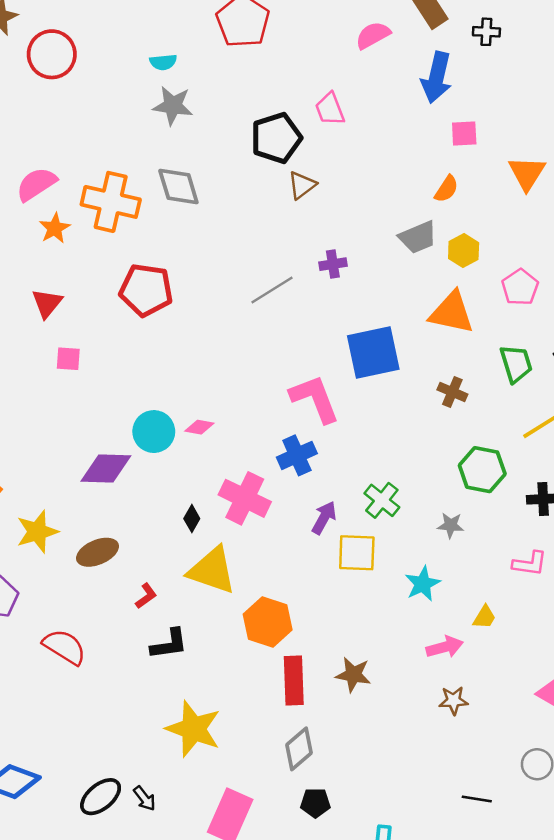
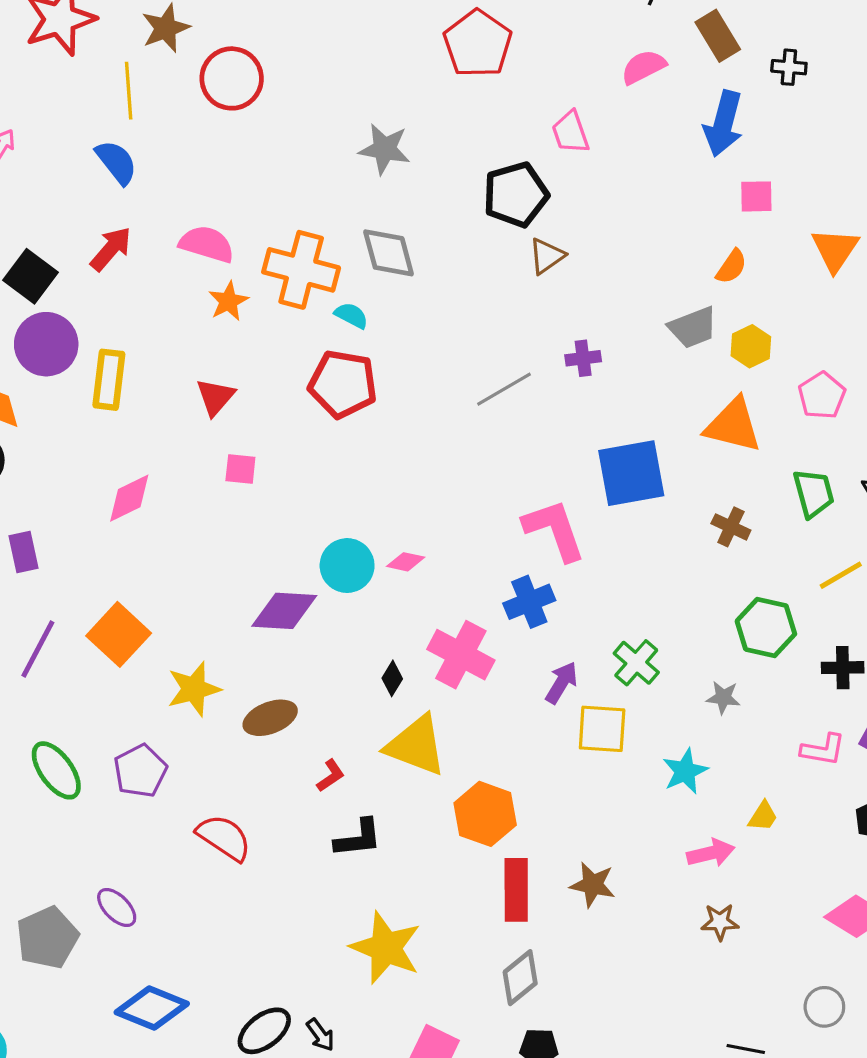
cyan semicircle: (163, 62) -> (351, 315), moved, turned -148
pink trapezoid: (330, 109) -> (571, 132), moved
pink semicircle: (36, 184) -> (207, 244), turned 48

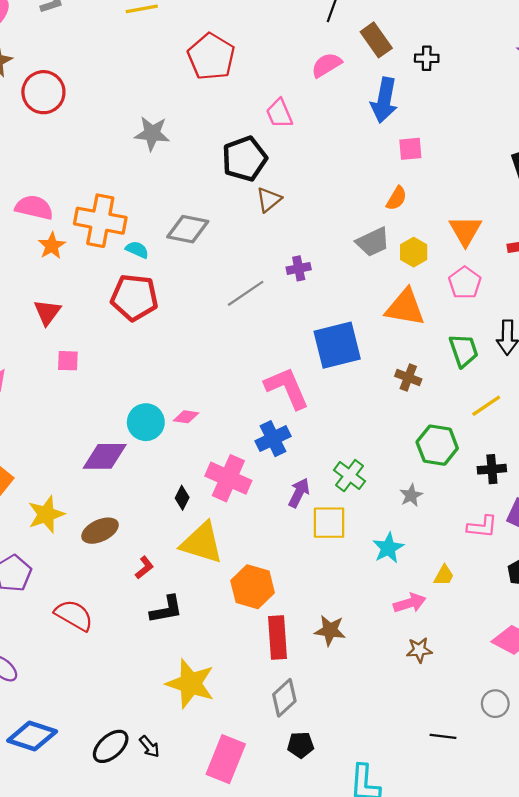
orange triangle: (835, 250) -> (465, 231), moved
gray diamond: (389, 253) -> (188, 229), moved, turned -60
gray star: (723, 697) -> (411, 495), turned -30

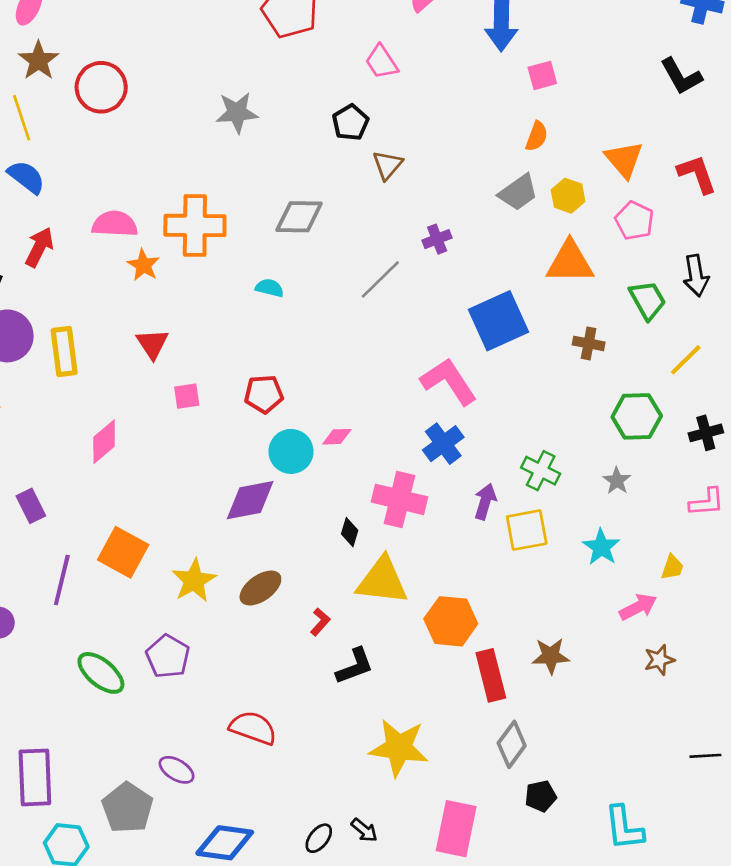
black pentagon: (245, 159) -> (350, 122), size x0.7
cyan semicircle: (137, 250) -> (270, 288), moved
red pentagon: (134, 297) -> (264, 394), moved, size x0.7
red semicircle: (74, 615) -> (253, 728), moved
black ellipse: (111, 746) -> (319, 838), size x0.7

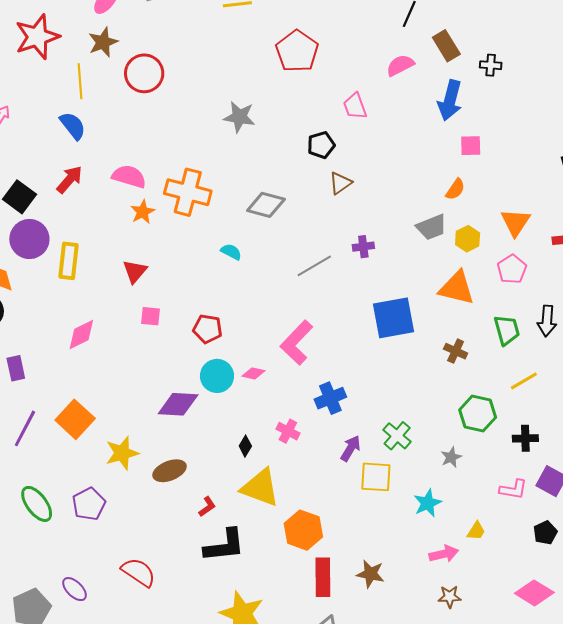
pink L-shape: (449, 381) -> (297, 343), moved, turned -117
pink cross: (399, 499) -> (288, 431), size x0.6
black L-shape: (355, 666) -> (224, 545), size x1.4

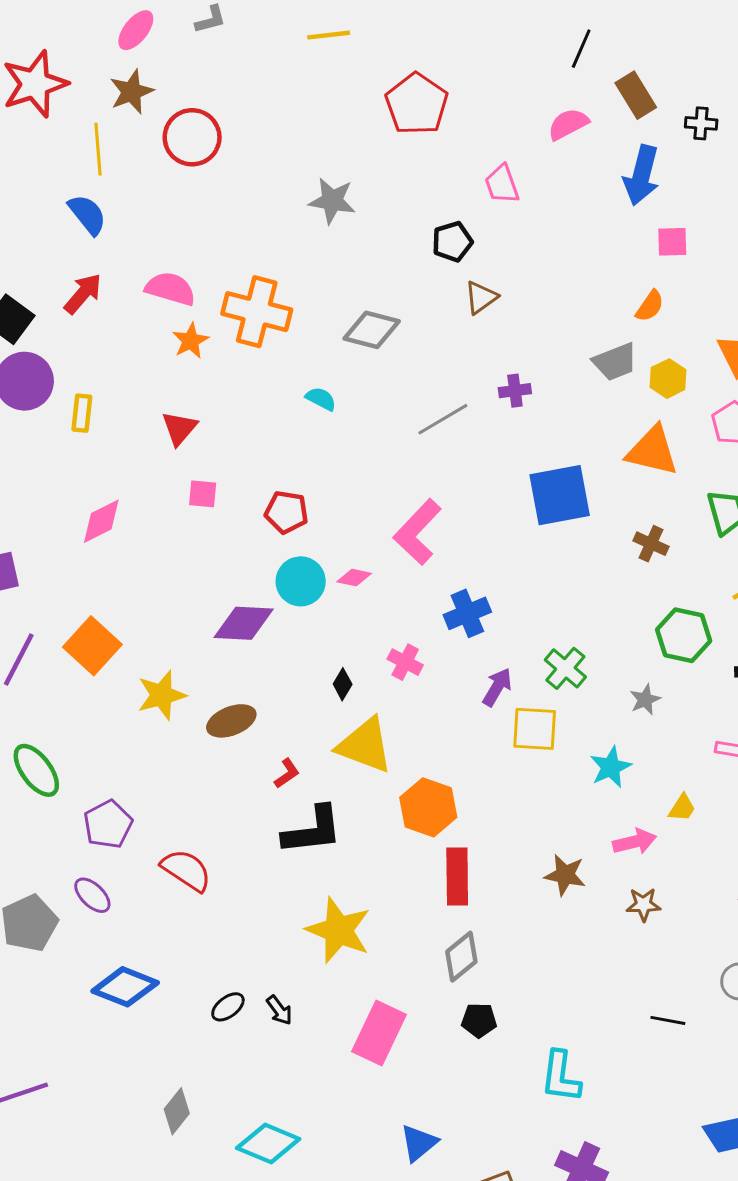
yellow rectangle: (69, 261) -> (82, 413), size x0.7
purple pentagon: (89, 504) -> (108, 824), moved
brown star: (370, 574) -> (565, 875), moved

